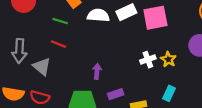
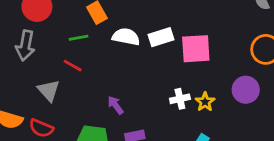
green line: (60, 21) -> (79, 38), turned -35
gray arrow: (19, 51) -> (25, 45), moved
purple arrow: (97, 71) -> (116, 105), turned -49

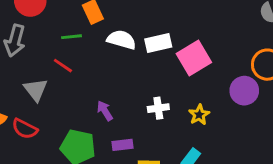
pink square: (196, 49) -> (194, 58), turned -32
purple circle: (246, 90) -> (244, 91), moved
white cross: (180, 99) -> (158, 108), moved

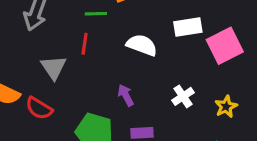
white semicircle: (122, 40) -> (142, 45), moved
red line: (63, 66) -> (85, 44), turned 60
white cross: (158, 108) -> (183, 96), turned -30

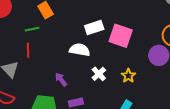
white semicircle: (142, 45) -> (80, 50), moved
pink square: (225, 46) -> (121, 36), turned -35

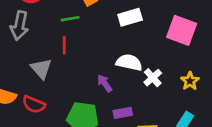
white rectangle: (94, 28) -> (130, 17), moved
white semicircle: (80, 50) -> (129, 62), moved

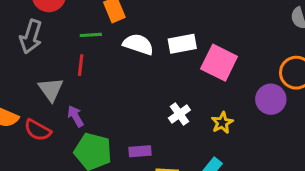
white rectangle: (130, 17) -> (182, 44), moved
white semicircle: (129, 62) -> (138, 44), moved
purple arrow: (105, 83) -> (76, 116), moved

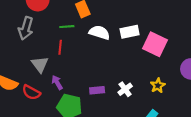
white cross: (179, 114) -> (125, 89), moved
purple rectangle: (140, 151) -> (97, 90), moved

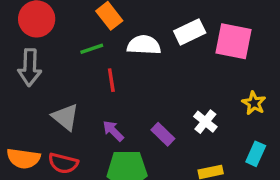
red line: (60, 47) -> (111, 80), moved
purple arrow: (57, 82) -> (113, 131), moved
purple rectangle: (97, 90) -> (163, 134), turned 64

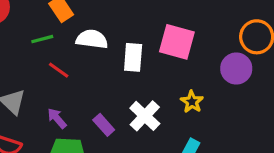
white rectangle: (190, 32) -> (133, 57), moved, turned -64
red line: (111, 80) -> (59, 70), turned -50
white cross: (205, 122) -> (145, 116), size x1.4

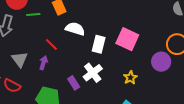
green line: (42, 39) -> (33, 14), moved
white cross: (145, 116) -> (93, 73), moved
purple arrow: (57, 118) -> (43, 63), moved, turned 48

